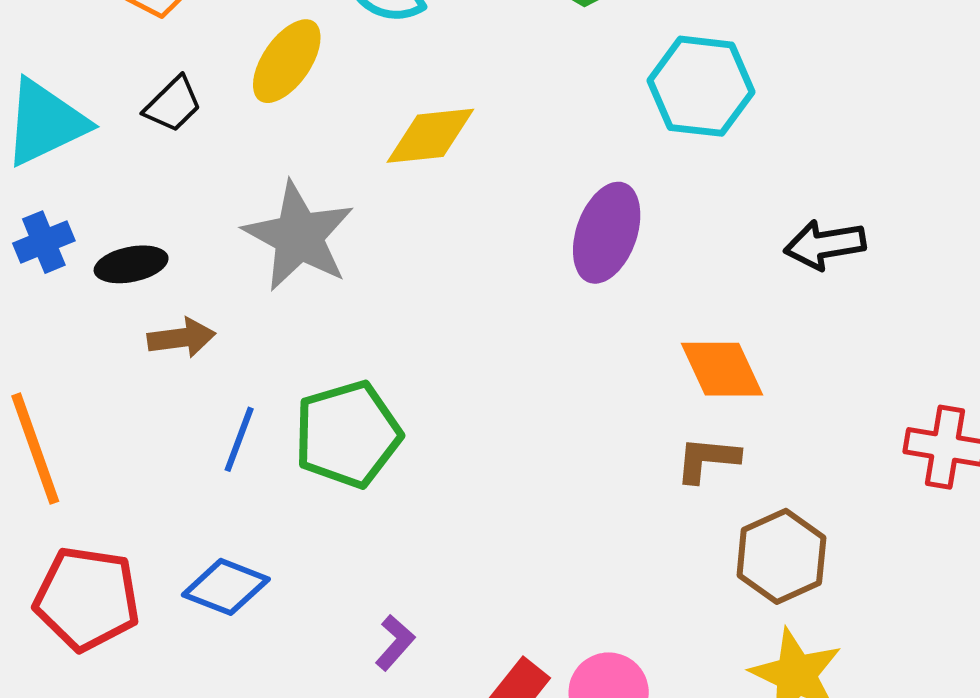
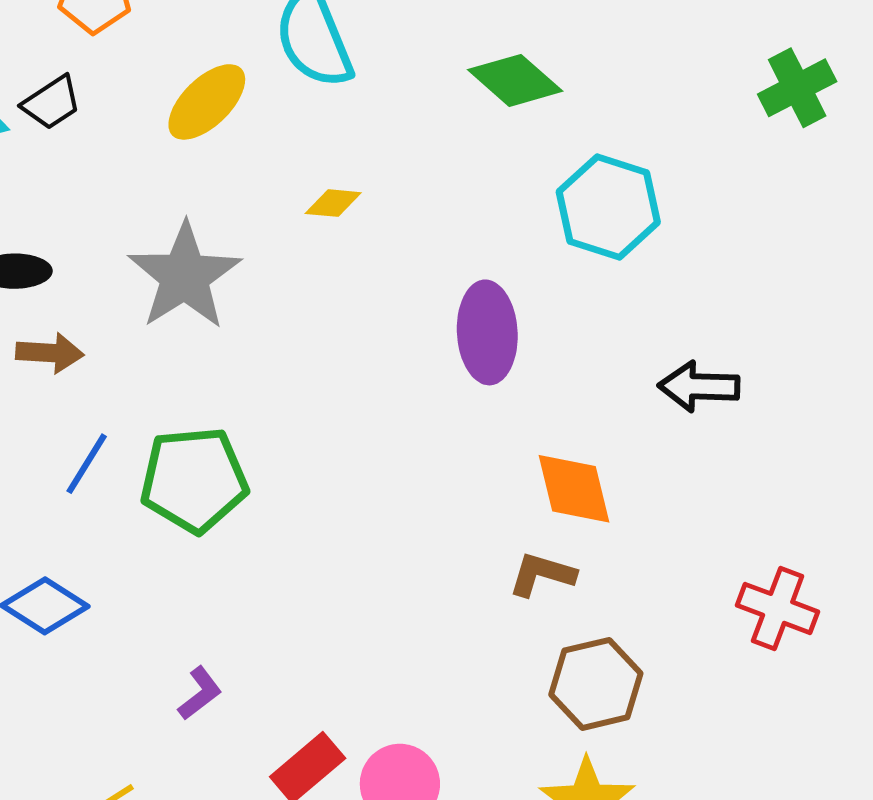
black trapezoid: (173, 104) -> (52, 103), moved
yellow diamond: (430, 136) -> (333, 203), size x0.6
purple ellipse: (607, 233) -> (487, 332), turned -34

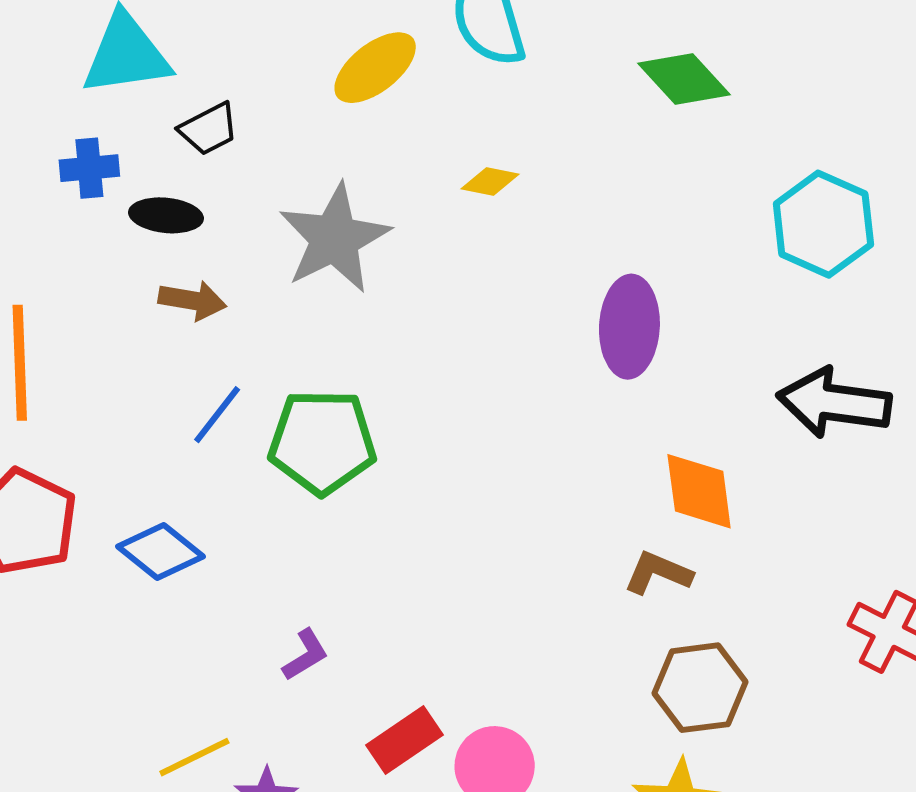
black trapezoid: (52, 103) -> (209, 129), moved
cyan hexagon: (608, 207) -> (823, 224), moved
black arrow: (699, 386) -> (834, 403), size x1.4

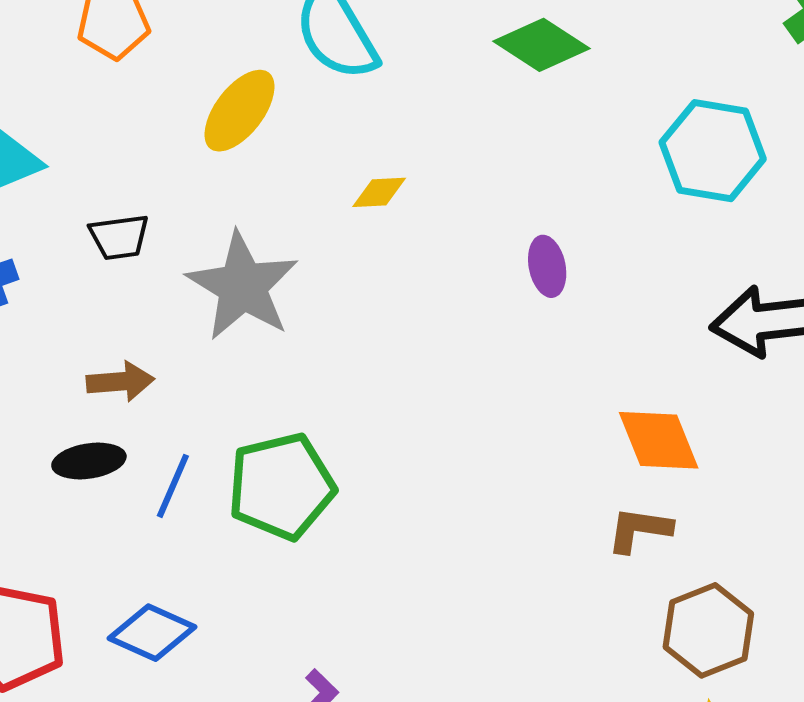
black trapezoid: (209, 129) -> (119, 237), moved, turned 34
black ellipse: (166, 215) -> (89, 461), moved
purple ellipse: (629, 327) -> (547, 266), moved, size x0.6

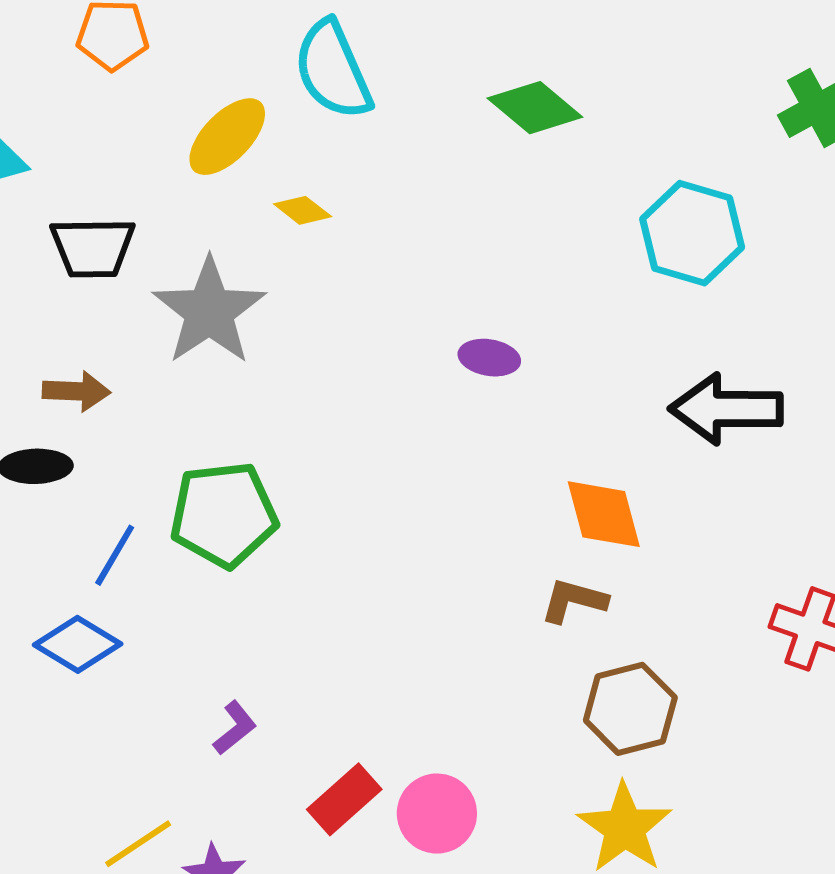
yellow diamond: (379, 192) -> (303, 210), moved, turned 34
black trapezoid: (119, 237) -> (93, 248), size x1.4
purple ellipse: (547, 266) -> (489, 358), moved, turned -76
blue line: (173, 486) -> (115, 555), moved

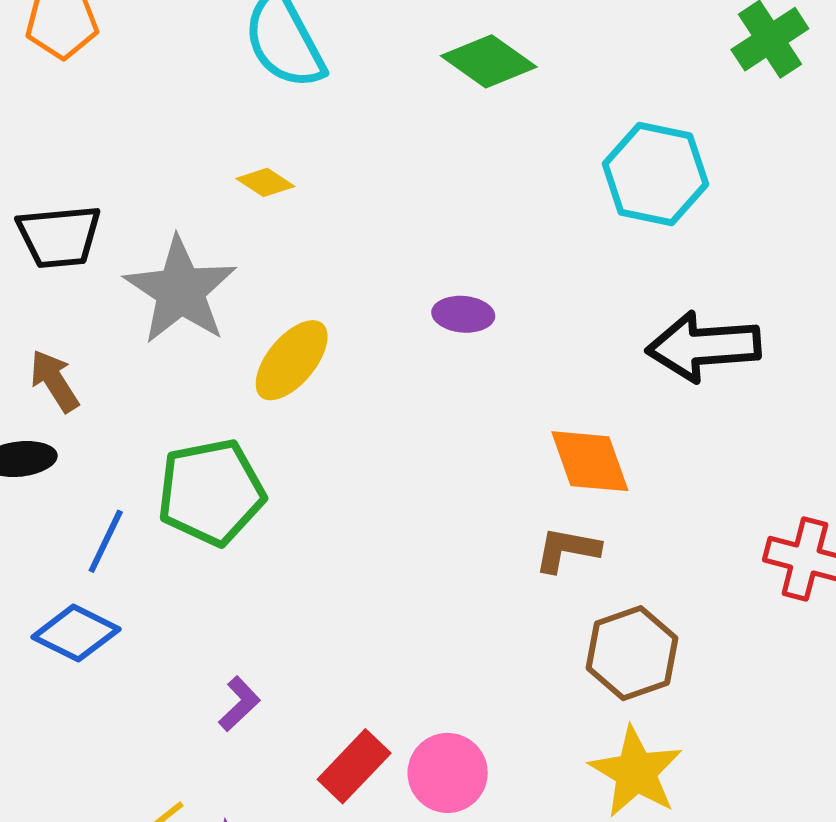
yellow ellipse: (227, 137) -> (292, 360), moved
brown arrow: (76, 391) -> (54, 381), turned -120

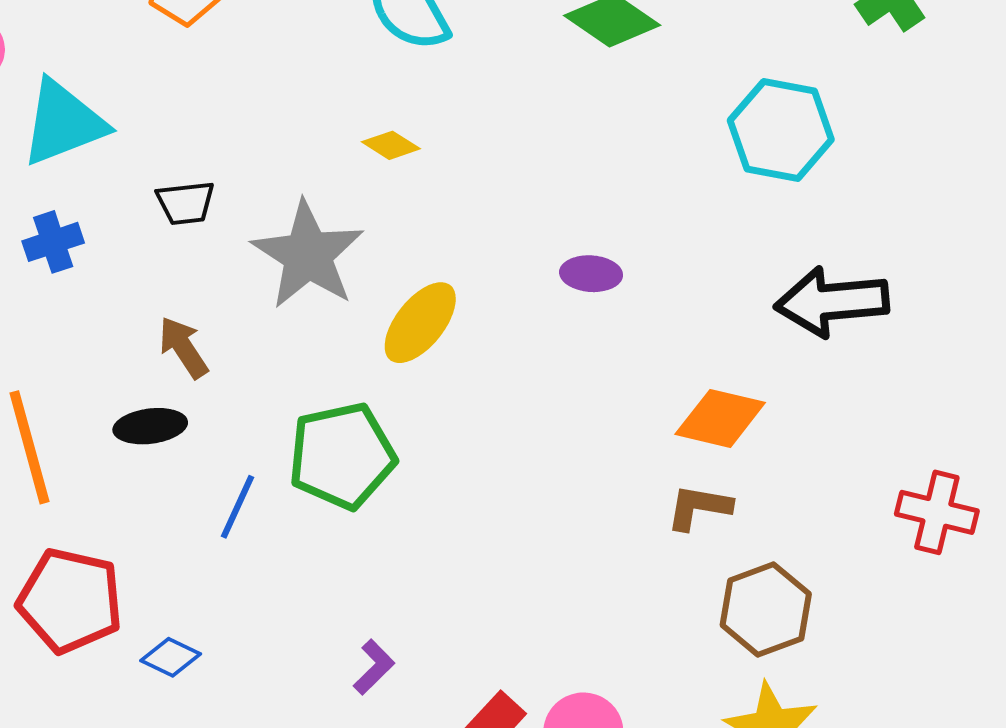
black trapezoid: (59, 236) -> (186, 203), size x0.7
orange diamond: (590, 461) -> (720, 418), turned -56
blue diamond: (76, 633) -> (171, 657), moved, size x0.7

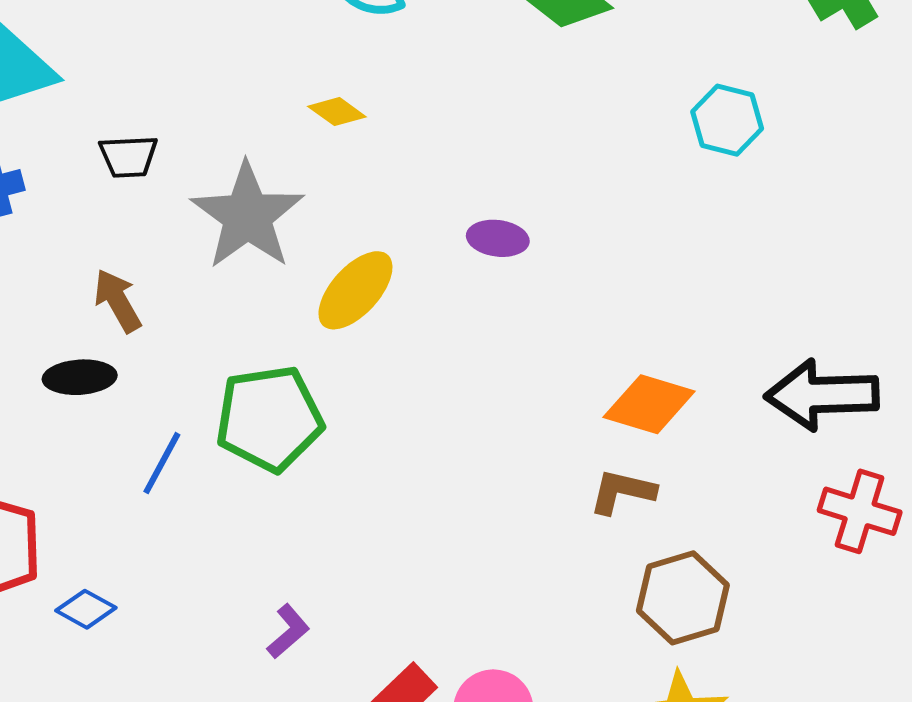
cyan hexagon: (781, 130) -> (727, 120), size x0.7
purple ellipse: (591, 274) -> (498, 238), moved
black arrow: (832, 302) -> (822, 395), moved

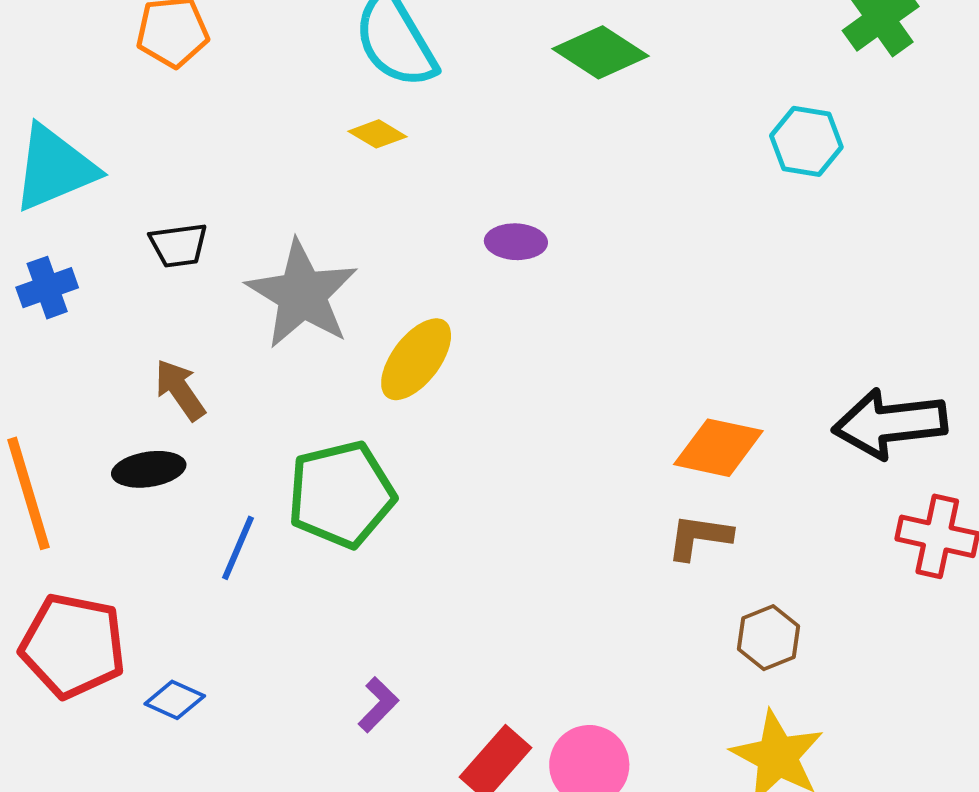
yellow diamond: (337, 112) -> (378, 134), moved
cyan hexagon: (727, 120) -> (806, 141), moved
purple ellipse: (498, 238) -> (516, 242), moved
brown hexagon: (683, 598) -> (768, 638), size x0.7

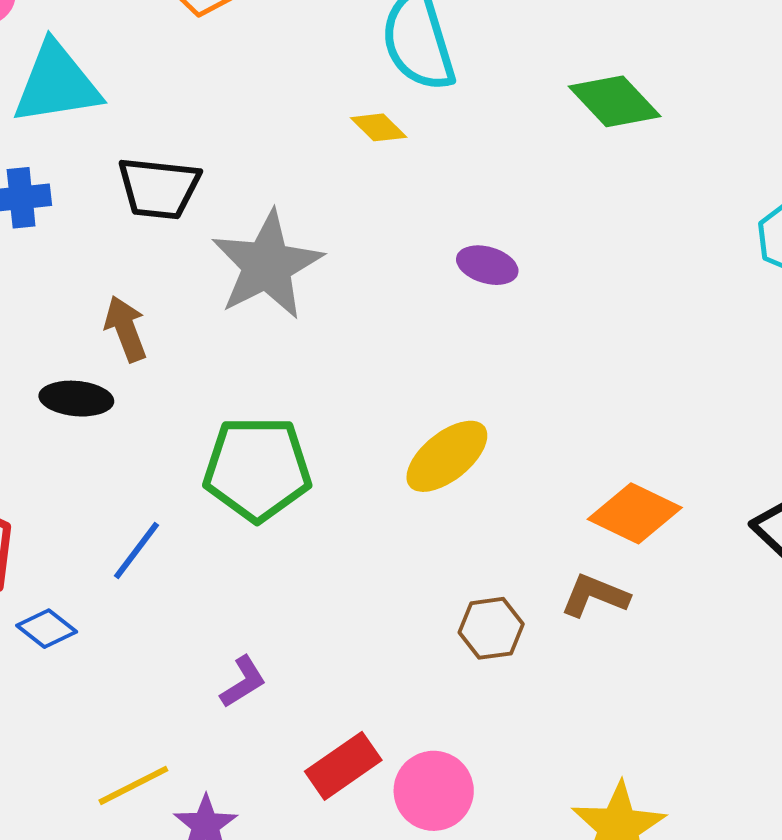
black trapezoid: (179, 245) -> (159, 188), size x1.4
yellow ellipse: (416, 359) -> (447, 456), moved
blue line: (238, 548) -> (137, 551), moved
brown hexagon: (768, 638) -> (491, 628), moved

